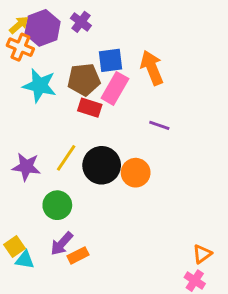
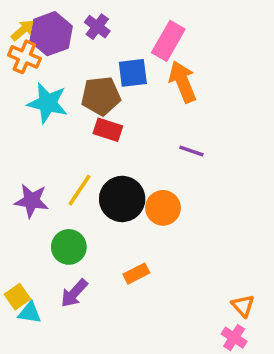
pink rectangle: (115, 88) -> (168, 41), moved
orange triangle: (202, 254) -> (243, 306), turned -36
orange rectangle: (78, 255) -> (136, 274), moved

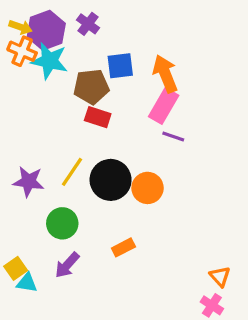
yellow arrow: (23, 30) -> (20, 27), turned 60
pink rectangle: (168, 41) -> (164, 106), moved
cyan star: (47, 103) -> (49, 61), moved

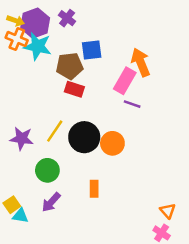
orange arrow: (165, 74) -> (141, 62), moved
orange rectangle: (123, 247) -> (94, 189), turned -63

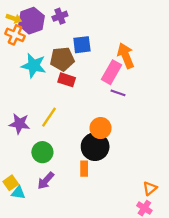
purple cross: (67, 18) -> (60, 16), turned 32
cyan star: (38, 46) -> (34, 66), moved
black circle: (84, 137) -> (95, 147), moved
orange triangle: (168, 211) -> (150, 188), turned 32

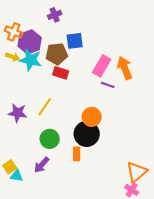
yellow arrow: (14, 18) -> (13, 57), moved
purple hexagon: (31, 21) -> (30, 42), moved
orange arrow: (126, 56) -> (125, 68), moved
green circle: (42, 152) -> (50, 139), moved
orange triangle: (150, 188) -> (137, 172), size x1.6

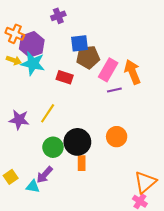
brown pentagon: (57, 54) -> (88, 57), moved
purple line: (108, 85) -> (114, 90), turned -32
orange circle: (92, 117) -> (117, 137), moved
black circle: (87, 134) -> (77, 142), moved
cyan triangle: (17, 176) -> (33, 186), moved

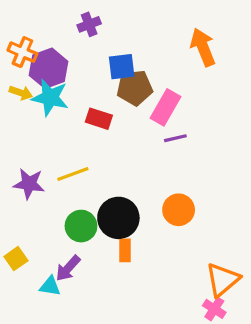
orange arrow: (132, 72) -> (203, 47), moved
yellow line: (48, 113) -> (73, 174), turned 36
yellow square: (11, 177) -> (16, 259), moved

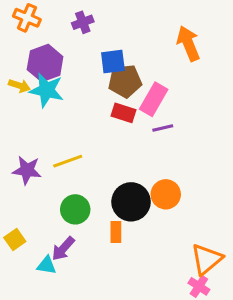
orange cross: (22, 52) -> (27, 18), moved
red rectangle: (99, 119) -> (123, 113), moved
black circle: (118, 218) -> (131, 202), moved

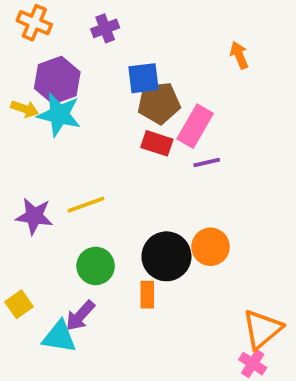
orange arrow: (188, 43) -> (239, 55), size x0.6
cyan triangle: (47, 265) -> (59, 337), size x1.4

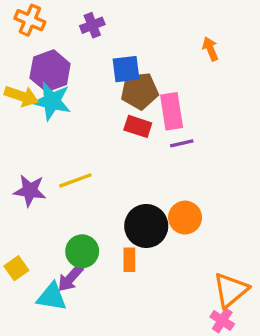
yellow arrow: (25, 109) -> (21, 96), size x1.4
pink rectangle: (195, 126) -> (172, 111), turned -39
green circle: (96, 266) -> (82, 251), moved

